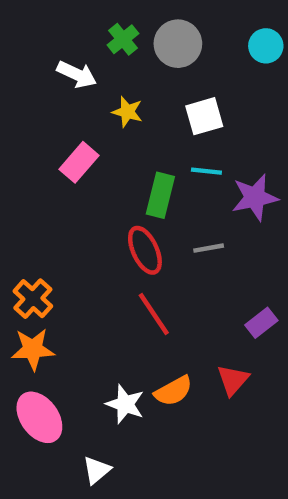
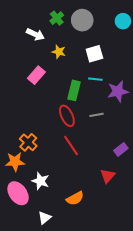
orange cross: (33, 299) -> (28, 142), moved
orange semicircle: (173, 391) -> (75, 198), moved
white star: (125, 404) -> (40, 181), moved

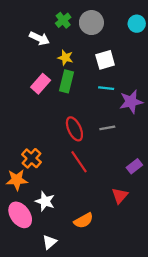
green rectangle: (74, 90) -> (67, 81), moved

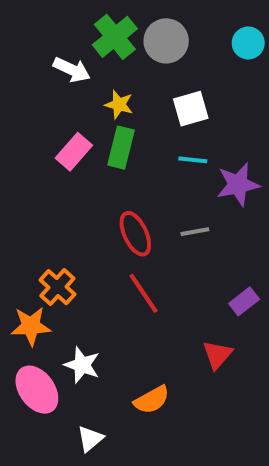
green cross: (63, 20) -> (115, 37), size x1.5

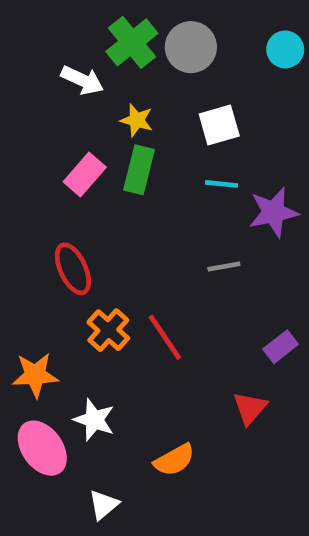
red ellipse: (135, 234) -> (73, 269), moved
orange cross: (57, 287) -> (108, 330), moved

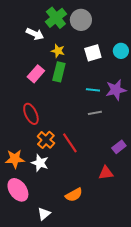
cyan circle: (285, 49) -> (121, 51), moved
cyan line: (222, 184) -> (93, 90), moved
red triangle: (250, 408) -> (106, 173), turned 42
white star: (94, 420) -> (40, 163), moved

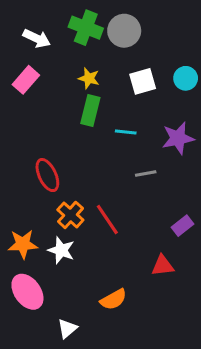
green cross: (56, 18) -> (86, 28), turned -30
white arrow: (35, 34) -> (37, 38), moved
pink rectangle: (36, 74) -> (26, 80), moved
cyan line: (93, 90) -> (126, 132), moved

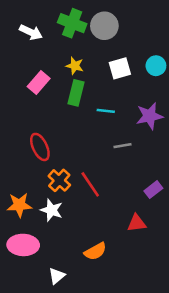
pink rectangle: (26, 80) -> (39, 82), moved
pink ellipse: (27, 292) -> (23, 245), turned -52

